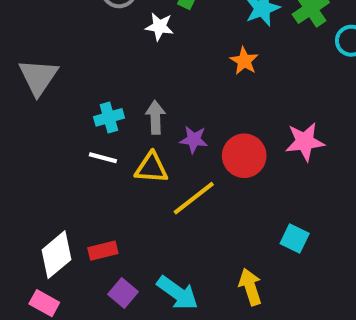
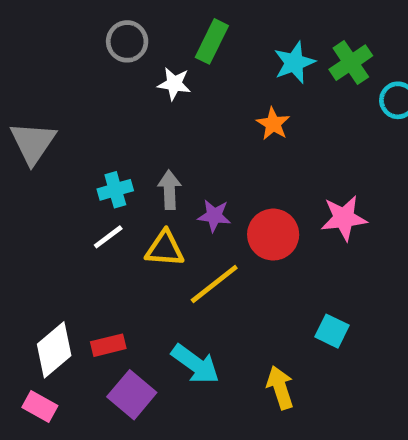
white line: (103, 158) -> (108, 237), turned -52
purple square: (123, 293) -> (132, 395), size x1.4
cyan arrow: (178, 293) -> (195, 364), moved

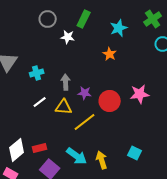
green cross: (351, 63) -> (153, 19), moved
cyan cross: (115, 190) -> (37, 73), moved
cyan square: (332, 331) -> (135, 153), moved
yellow arrow: (280, 388) -> (102, 160), moved

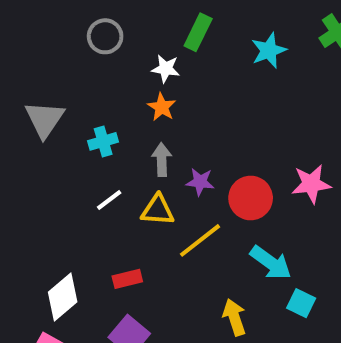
gray circle: (48, 19) -> (105, 36), moved
orange star: (110, 54) -> (162, 107), moved
red rectangle: (40, 148) -> (127, 279), moved
cyan arrow: (77, 156) -> (271, 263), moved

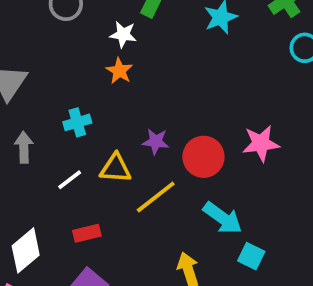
cyan cross: (103, 141) -> (77, 122), moved
gray arrow: (162, 160) -> (24, 147), moved
white line: (109, 200) -> (70, 180), moved

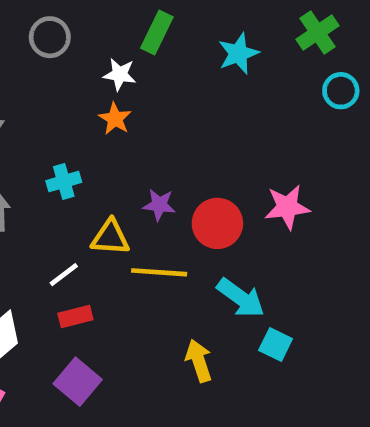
white line: (70, 180) -> (64, 275), moved
yellow line: (156, 197) -> (159, 272), turned 42

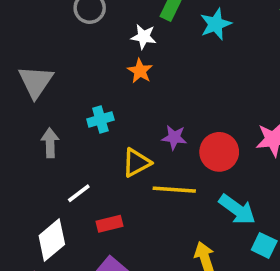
cyan star: (238, 53) -> (216, 24), moved
yellow triangle: (110, 237) -> (136, 163), turned -32
white line: (64, 275) -> (79, 193), moved

